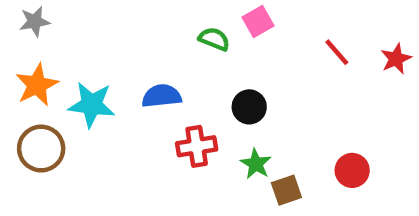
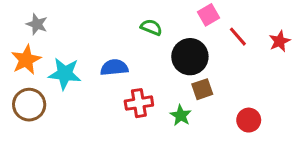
gray star: (35, 21) -> (37, 24), moved, turned 30
pink square: (258, 21) -> (209, 15), moved
black circle: (249, 107) -> (190, 57), moved, size x1.5
brown square: (286, 190) -> (202, 89), moved

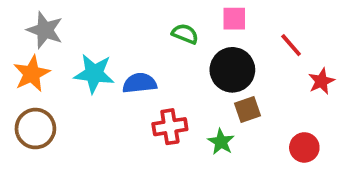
pink square: (209, 15) -> (234, 19), moved, turned 30
gray star: (37, 24) -> (45, 30), size x1.4
red star: (280, 41) -> (321, 81), moved
cyan star: (65, 74) -> (94, 74), moved

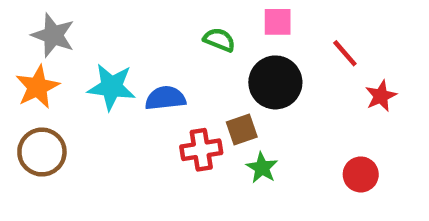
brown square: (248, 110) -> (242, 130), moved

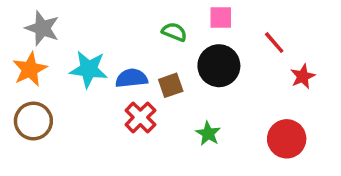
brown square: (242, 130) -> (171, 85), moved
red cross: (201, 150) -> (140, 117), moved, turned -36
red circle: (361, 174) -> (287, 139), size x1.4

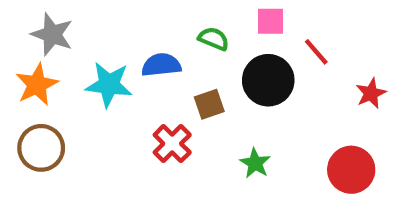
red line: (274, 43) -> (316, 52), moved
blue semicircle: (131, 78) -> (161, 65), moved

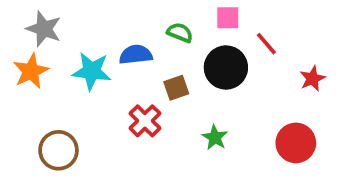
brown circle: (41, 148) -> (58, 150), moved

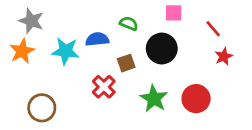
pink square: (228, 18) -> (174, 13), moved
red line: (266, 44) -> (213, 29), moved
green star: (215, 137) -> (154, 99), size x1.5
red circle: (296, 143) -> (196, 99), moved

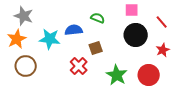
black circle: (162, 49) -> (136, 35), moved
red star: (224, 56) -> (163, 50), moved
brown circle: (42, 108) -> (26, 66), moved

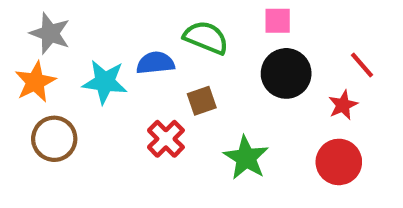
green semicircle: (98, 18) -> (206, 38), size x1.5
red line: (162, 22) -> (362, 65), moved
red circle: (149, 75) -> (339, 162), moved

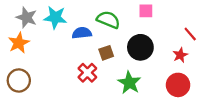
black circle: (286, 73) -> (140, 47), moved
cyan star: (105, 82) -> (55, 17), moved
brown circle: (54, 139) -> (19, 80), moved

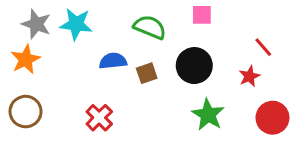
blue semicircle: (82, 33) -> (113, 61), moved
red cross: (87, 73) -> (99, 118), moved
green star: (129, 83) -> (208, 115), moved
red circle: (178, 85) -> (272, 118), moved

